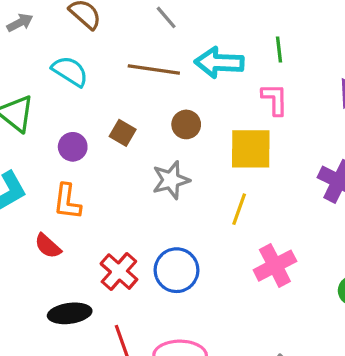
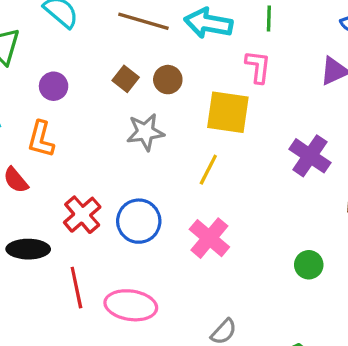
brown square: (123, 133) -> (126, 79), moved
pink cross: (275, 266) -> (209, 238), moved, turned -30

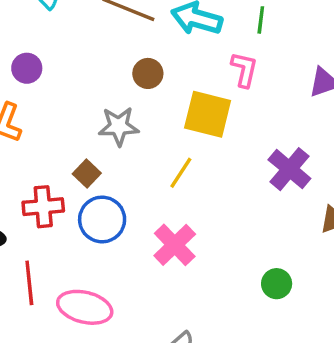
brown square: (126, 79) -> (87, 174), moved
red cross: (82, 215) -> (43, 207), turned 30

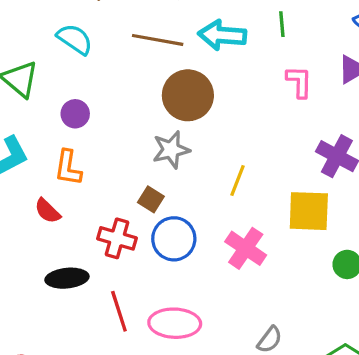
pink L-shape: (244, 70) -> (299, 82), moved
brown circle: (148, 73) -> (188, 95), size x1.8
yellow square: (208, 114) -> (309, 211), moved
red cross: (43, 207) -> (117, 238), turned 33

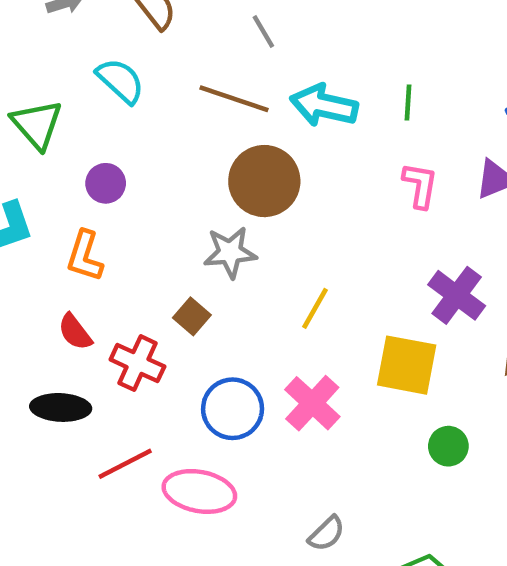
red semicircle: (47, 211) -> (75, 332), moved
blue circle: (174, 239) -> (233, 409), moved
red line: (119, 311) -> (125, 464), turned 72

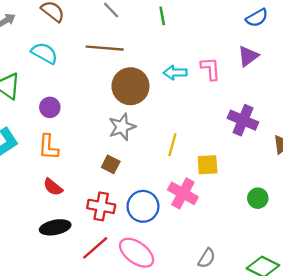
green line: (408, 103) -> (162, 16), moved
cyan arrow: (324, 105) -> (175, 73), moved, size x0.7
red cross: (137, 363) -> (101, 206), moved
yellow square: (407, 365) -> (208, 165), moved, size x0.7
pink ellipse: (199, 491) -> (137, 253), turned 39

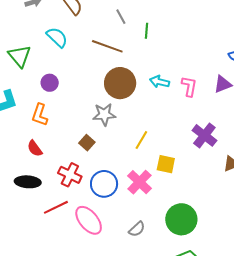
green line: (162, 16) -> (146, 31), moved
green circle: (258, 198) -> (181, 219), moved, size x1.8
gray semicircle: (207, 258) -> (137, 229), moved

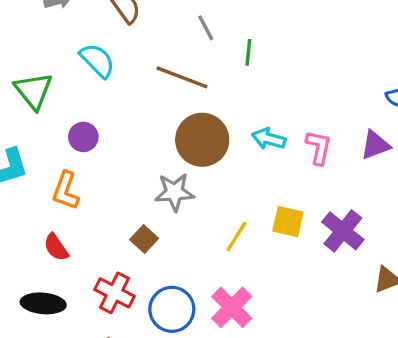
yellow square: (166, 164) -> (288, 222), moved

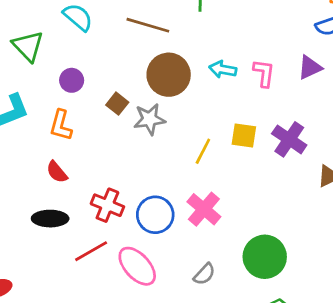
brown square: (144, 239) -> (117, 104), moved

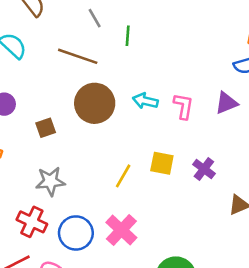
brown square: (117, 104) -> (46, 128), turned 30
gray star: (150, 119) -> (50, 181), moved
purple cross: (289, 139) -> (204, 169), size x0.7

